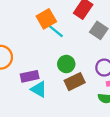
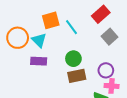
orange square: (46, 19) -> (51, 20), moved
cyan triangle: (39, 89) -> (39, 40), moved

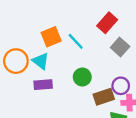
brown rectangle: (77, 76) -> (104, 97), moved

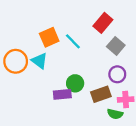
green circle: (82, 77) -> (75, 83), moved
purple rectangle: (43, 85) -> (62, 94), moved
purple circle: (121, 86) -> (117, 74), moved

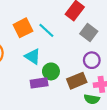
cyan triangle: (39, 61) -> (33, 56), moved

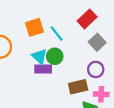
green circle: (51, 71) -> (55, 56), moved
purple rectangle: (39, 83) -> (43, 69), moved

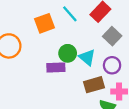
cyan line: (57, 34) -> (70, 14), moved
cyan triangle: (39, 56) -> (87, 57), moved

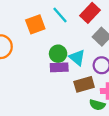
purple rectangle: (56, 67) -> (59, 67), moved

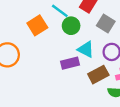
green circle: (58, 54) -> (71, 26), moved

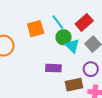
cyan triangle: (86, 49) -> (72, 46), moved

